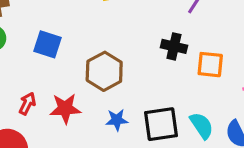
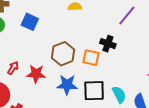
blue square: (47, 44) -> (30, 22), moved
orange square: (210, 65) -> (91, 58), moved
blue star: (117, 120) -> (67, 85), size x1.5

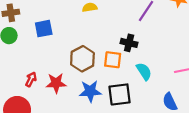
blue square: (30, 22) -> (44, 29), turned -30
cyan semicircle: (119, 95) -> (144, 71), moved

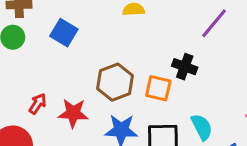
blue square: (44, 29) -> (64, 33), turned 36
cyan semicircle: (144, 71) -> (202, 127), moved

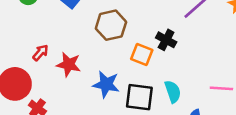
brown hexagon: (115, 82) -> (111, 25), moved

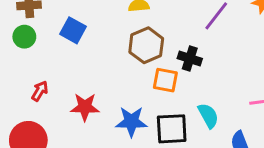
brown hexagon: (111, 25) -> (146, 45), moved
red arrow: (40, 53) -> (40, 91), moved

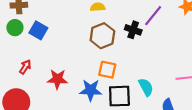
blue square: (73, 30) -> (38, 30), moved
black cross: (190, 58) -> (133, 30), moved
orange square: (165, 80) -> (107, 70), moved

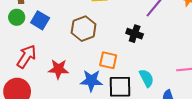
black cross: (133, 30) -> (135, 34), moved
brown hexagon: (102, 36) -> (84, 29), moved
red arrow: (25, 67) -> (26, 56), size x1.6

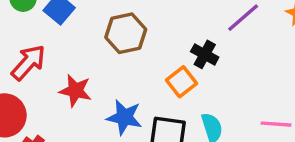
orange square: (108, 60) -> (181, 82), moved, turned 30

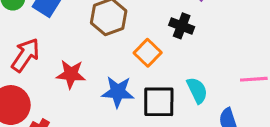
orange square: (181, 82) -> (148, 53), moved

